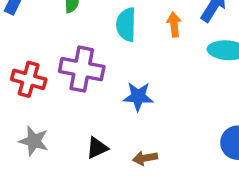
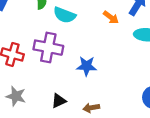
cyan semicircle: (126, 25) -> (65, 15), moved, turned -70
orange arrow: (174, 25) -> (111, 17), turned 133

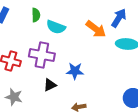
orange arrow: (111, 17) -> (96, 29), size x1.5
black triangle: (59, 101) -> (50, 85), moved

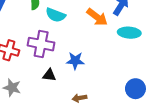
black triangle: (50, 85) -> (49, 75), turned 32

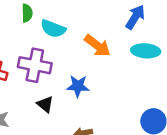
orange arrow: (97, 17) -> (97, 46), moved
black triangle: (49, 75) -> (45, 104), turned 32

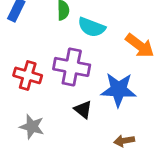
blue star: (78, 86) -> (118, 90), size x1.4

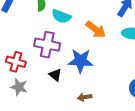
red cross: (28, 75) -> (16, 62), moved

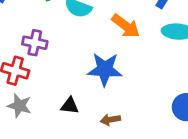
purple cross: (47, 45) -> (35, 43), moved, size x0.7
black triangle: (55, 75) -> (70, 106), moved, turned -32

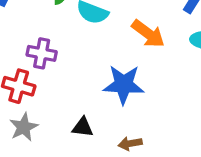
gray star: (19, 106) -> (24, 127), turned 30

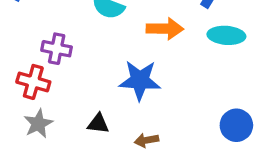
orange arrow: (148, 34) -> (165, 29), turned -36

